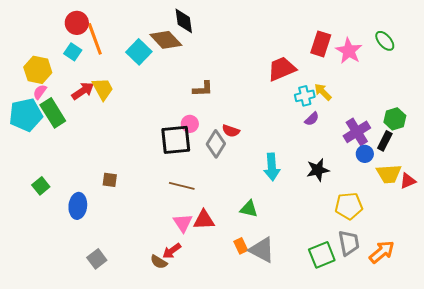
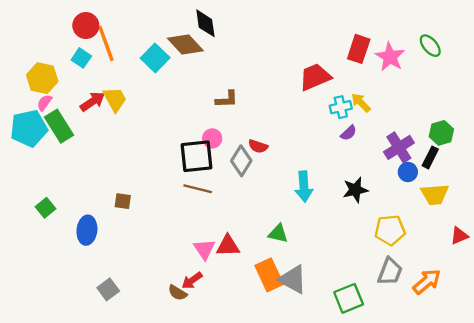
red triangle: (408, 181) -> (459, 236), moved
brown line: (182, 186) -> (198, 189), moved
gray trapezoid: (349, 243) -> (390, 272), turned 32
orange rectangle: (241, 246) -> (269, 275), size x1.8
green square: (322, 255) -> (349, 298), moved

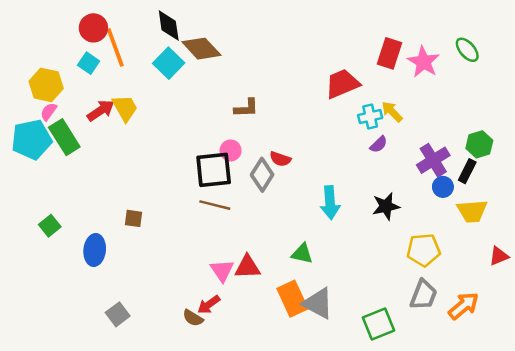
black diamond: (205, 23) -> (169, 25), moved

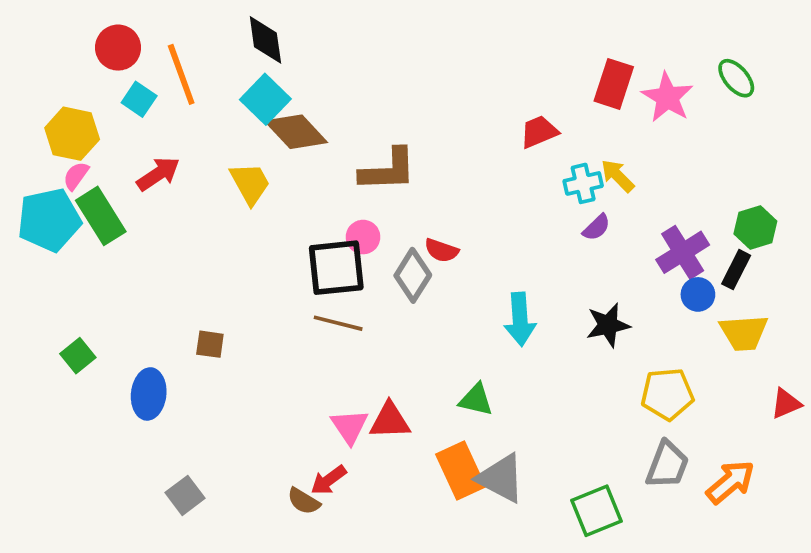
red circle: (93, 28) -> (118, 48), moved
brown diamond: (201, 49) -> (296, 132), moved
red trapezoid: (342, 84) -> (539, 132), size x0.7
yellow trapezoid: (125, 108) -> (250, 183), moved
brown L-shape: (246, 108) -> (388, 170), size x1.5

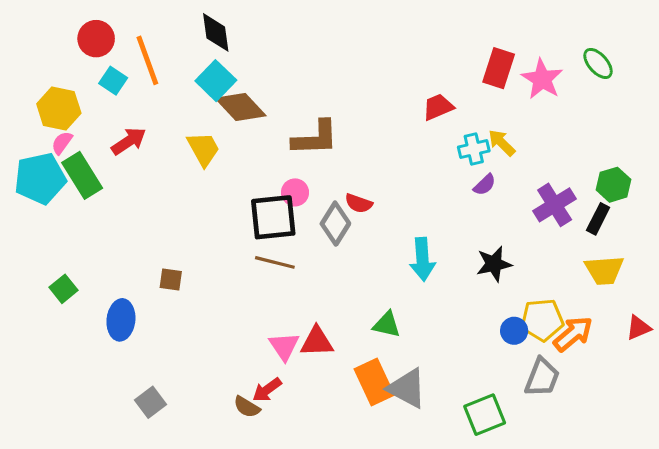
blue circle: (698, 294) -> (514, 331), moved
orange arrow: (730, 482) -> (573, 334), moved

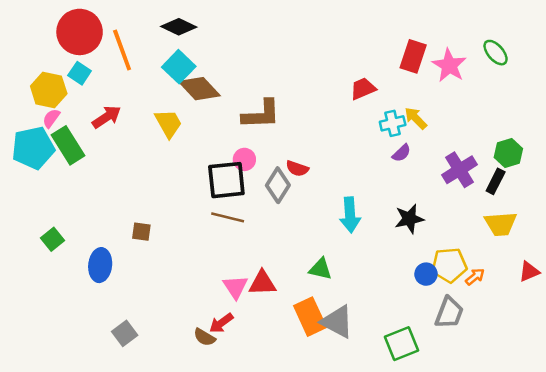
black diamond: (216, 32) -> (179, 27), turned -56
red circle: (96, 39) -> (80, 32), size x1.5
cyan square: (113, 81) -> (80, 73), moved
orange arrow: (573, 334) -> (475, 277), size x0.6

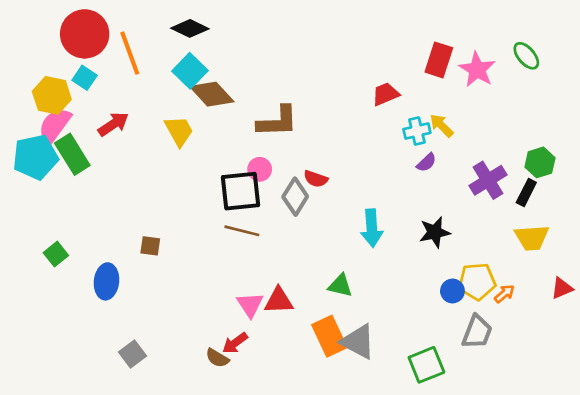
pink semicircle: (51, 118) -> (55, 126), size x1.8

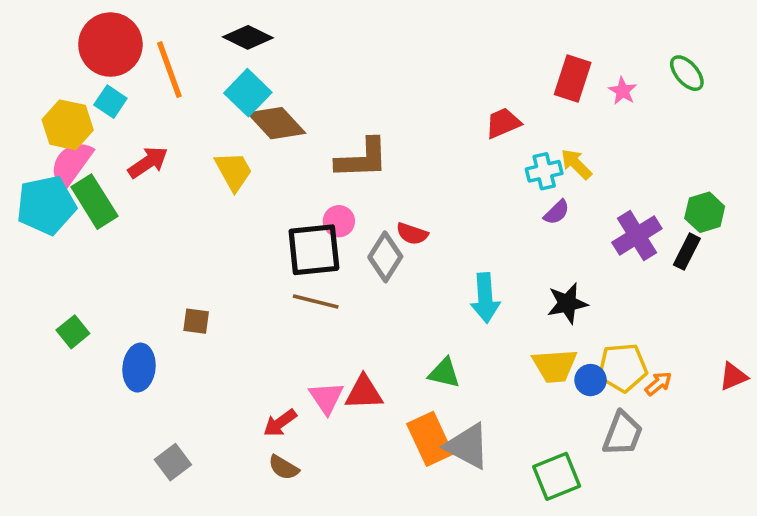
pink star: (477, 69) -> (623, 91), size x0.6
yellow trapezoid: (532, 238) -> (555, 366), moved
red arrow: (235, 343) -> (280, 423), moved

